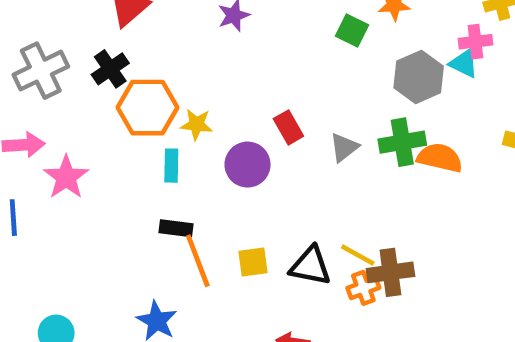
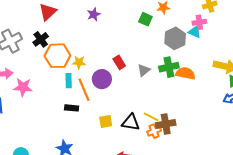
pink star: (66, 177) -> (23, 87), turned -30
orange line: (198, 261) -> (84, 90), moved

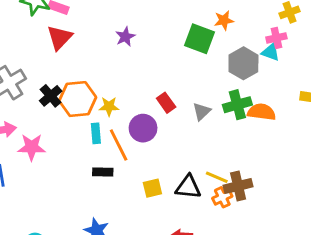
green square: (145, 19) -> (199, 39), size x1.5
black cross: (41, 39) -> (51, 96), moved

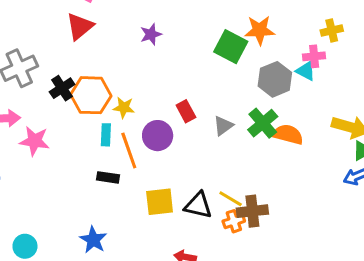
orange star: (224, 20) -> (260, 30), size x1.4
green cross: (237, 105) -> (263, 123), turned -32
yellow square: (152, 188) -> (160, 202), size x1.4

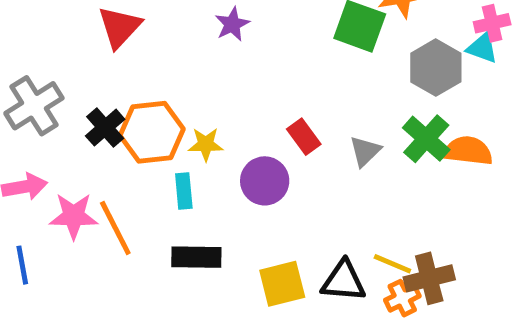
orange line: (129, 151) -> (115, 228), moved
black rectangle: (108, 177) -> (196, 257), size x1.4

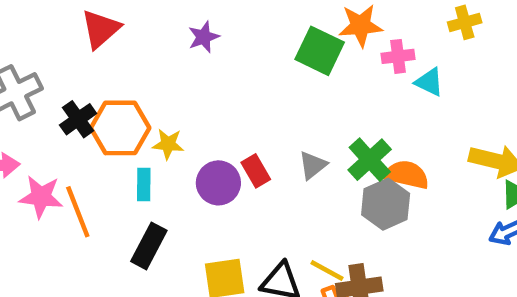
pink cross: (492, 23) -> (398, 56), moved
gray hexagon: (436, 68) -> (386, 204), moved
red rectangle: (304, 137) -> (256, 171), moved
black rectangle: (196, 257) -> (149, 246), turned -69

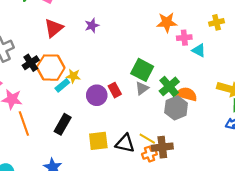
red triangle: (101, 29) -> (54, 28), moved
green square: (320, 51) -> (142, 70), moved
cyan rectangle: (144, 184) -> (62, 85), moved, turned 48
orange line: (78, 212) -> (24, 123), moved

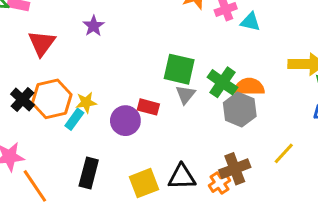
red rectangle: (115, 90) -> (148, 107), turned -32
yellow line: (147, 139) -> (284, 153), moved, turned -63

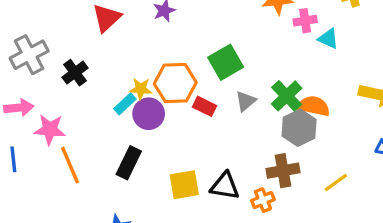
green square: (179, 69) -> (226, 62), moved, turned 36
orange hexagon: (52, 99) -> (175, 83), moved
purple circle: (125, 121) -> (149, 114), moved
brown cross: (235, 169) -> (283, 171), moved

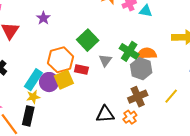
yellow star: (141, 89) -> (33, 97), moved
cyan rectangle: (125, 104) -> (33, 80), size x1.5
black rectangle: (129, 163) -> (28, 116), moved
yellow square: (184, 185) -> (64, 80), moved

